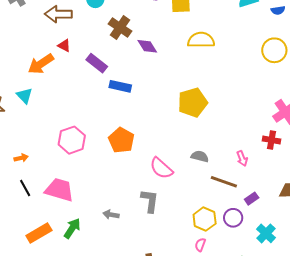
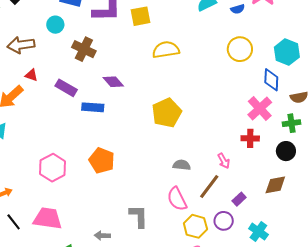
purple diamond: (147, 46) -> (113, 82), moved
pink semicircle: (161, 168) -> (177, 199), moved, turned 30
brown line: (224, 182) -> (209, 187), turned -64

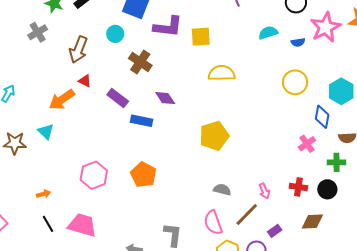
brown arrow: (21, 45) -> (78, 50), turned -68
pink cross: (260, 109) -> (307, 144), size x0.7
red cross: (250, 138) -> (298, 187), moved

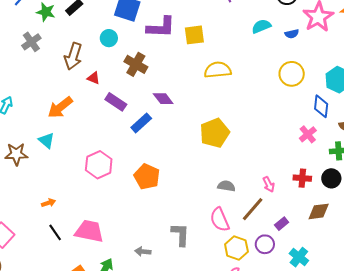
red triangle: (85, 81) -> (94, 78), moved
blue rectangle: (142, 121) -> (141, 123), turned -50
pink hexagon: (94, 175) -> (99, 165), moved

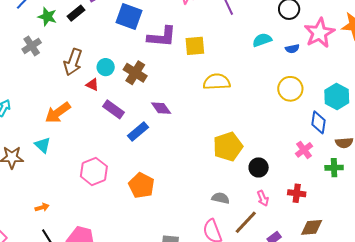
cyan circle: (109, 38) -> (106, 67), moved
yellow pentagon: (215, 133) -> (228, 147), moved
black circle: (331, 178) -> (259, 167), moved

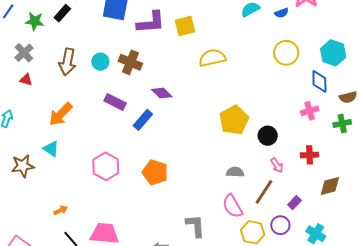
red triangle: (92, 85) -> (26, 80), moved
pink cross: (304, 150) -> (310, 111), turned 30

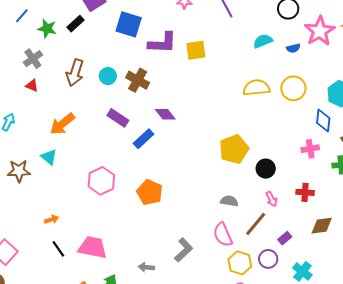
yellow semicircle: (212, 58) -> (256, 88), moved
gray L-shape: (195, 226) -> (184, 250), turned 45

